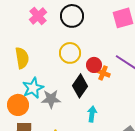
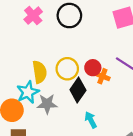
yellow circle: (70, 53) -> (67, 69), moved
yellow semicircle: (22, 58) -> (40, 72), moved
cyan arrow: (92, 114) -> (91, 120), turned -35

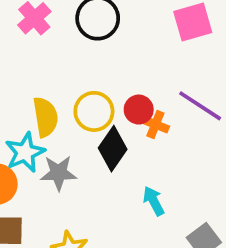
cyan arrow: (91, 120) -> (154, 201), moved

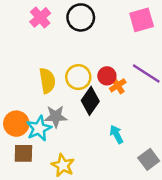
orange cross: (155, 124) -> (118, 85), turned 35
cyan star: (25, 152) -> (39, 128), moved

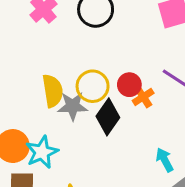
gray star: (56, 116) -> (73, 106), moved
cyan arrow: (116, 134) -> (165, 160), moved

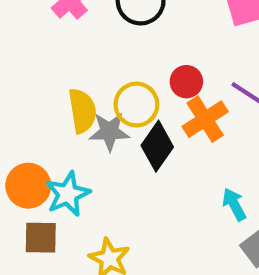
red circle: (129, 85) -> (186, 82), moved
orange cross: (143, 97) -> (205, 119), size x1.5

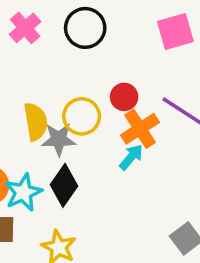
black diamond: (157, 146) -> (64, 185), moved
cyan arrow: (234, 204) -> (131, 157), moved, turned 68

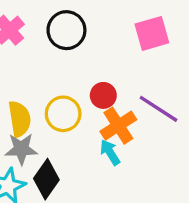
gray star: (59, 139) -> (21, 149), moved
cyan arrow: (131, 157) -> (110, 152), turned -72

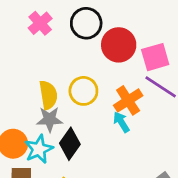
pink square: (152, 33) -> (155, 57), moved
red circle: (103, 95) -> (119, 45), moved, size x1.6

